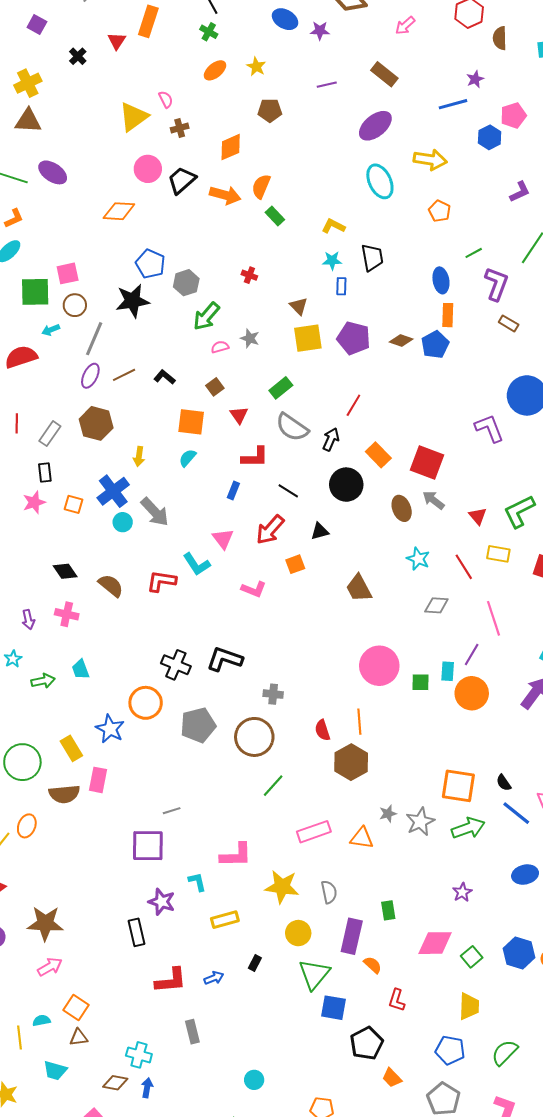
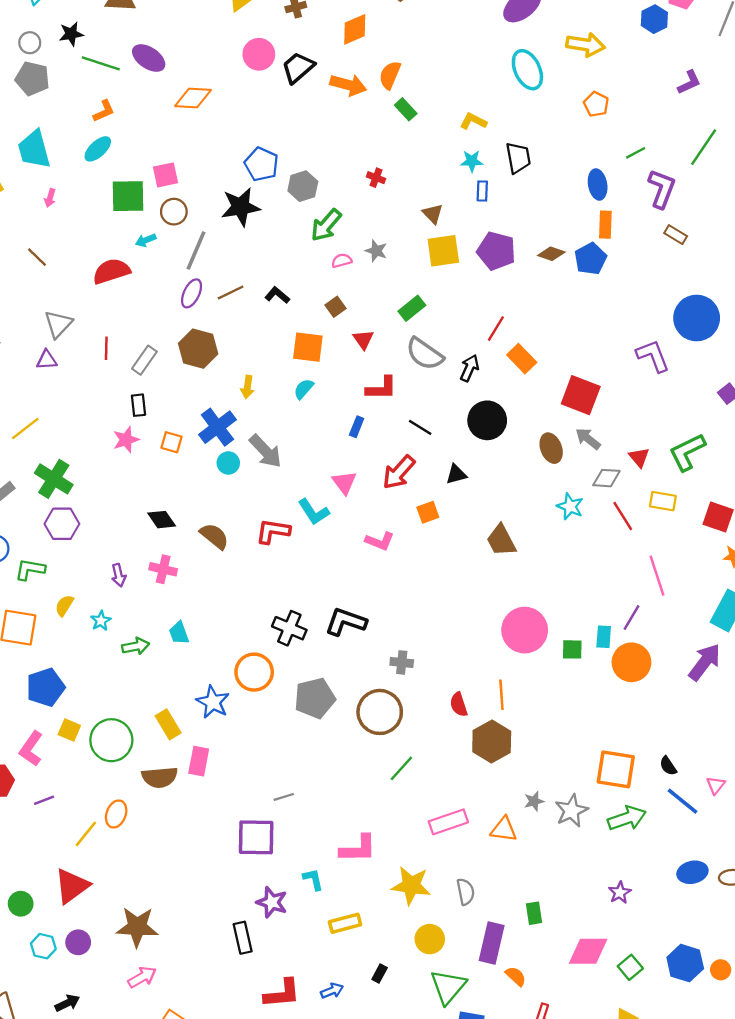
orange diamond: (119, 211) -> (193, 98), moved
orange rectangle: (378, 455) -> (522, 359), moved
gray diamond: (436, 605) -> (606, 478), moved

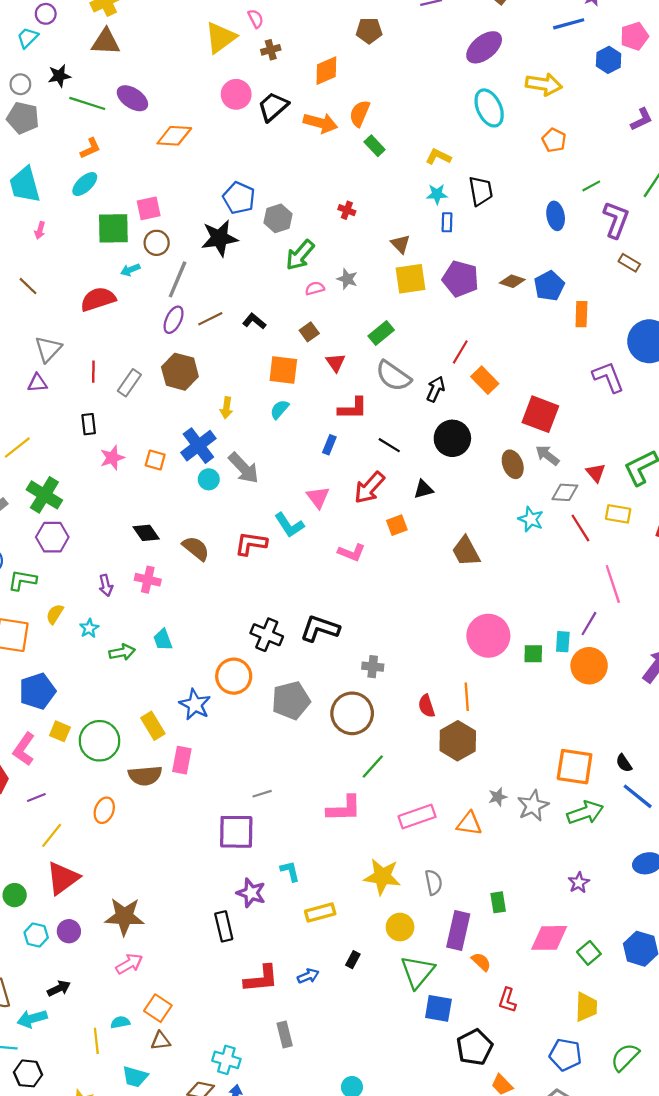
orange rectangle: (605, 225) -> (581, 314), moved
black rectangle: (138, 405) -> (89, 424), moved
yellow line: (86, 834) -> (52, 835), moved
pink L-shape: (358, 849) -> (344, 809), moved

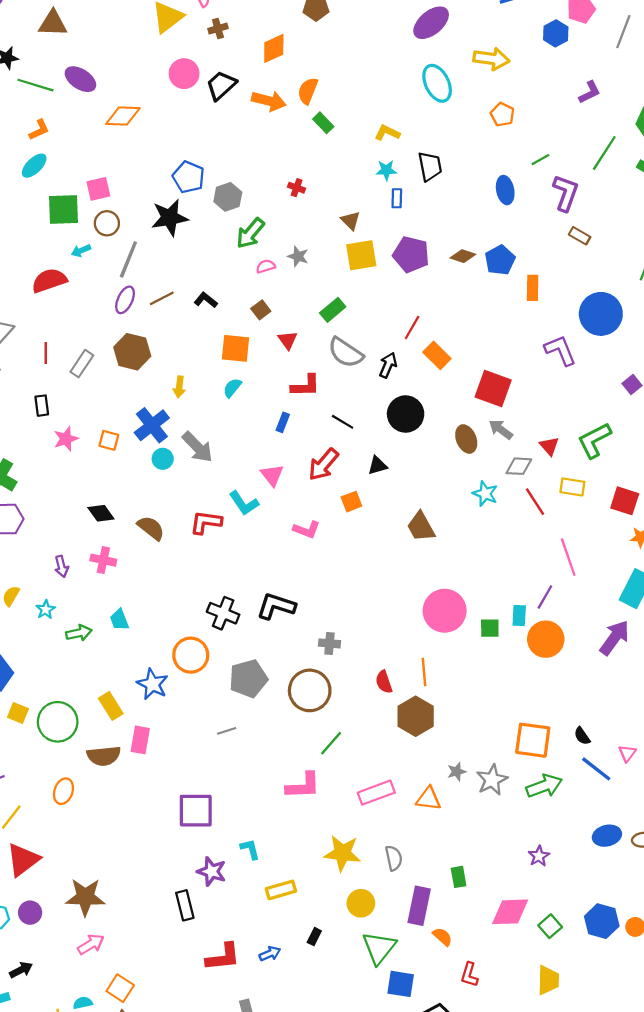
gray line: (262, 794) -> (227, 731), moved

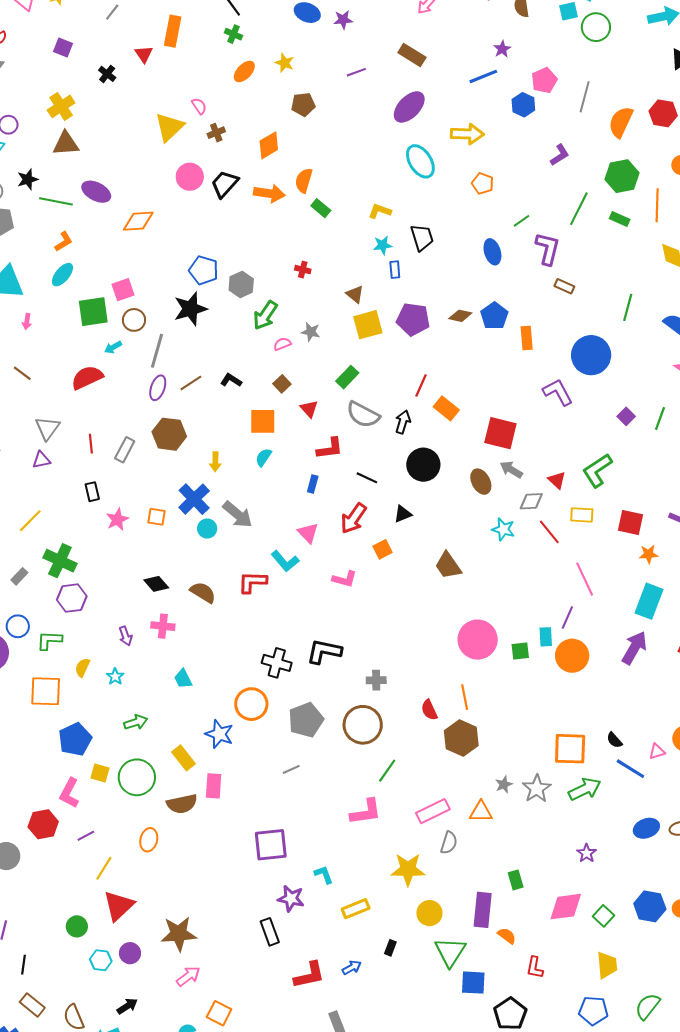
green arrow: (79, 633) -> (136, 722), moved
pink triangle: (627, 753) -> (657, 752), turned 42
gray semicircle: (394, 858) -> (449, 843), moved, turned 35

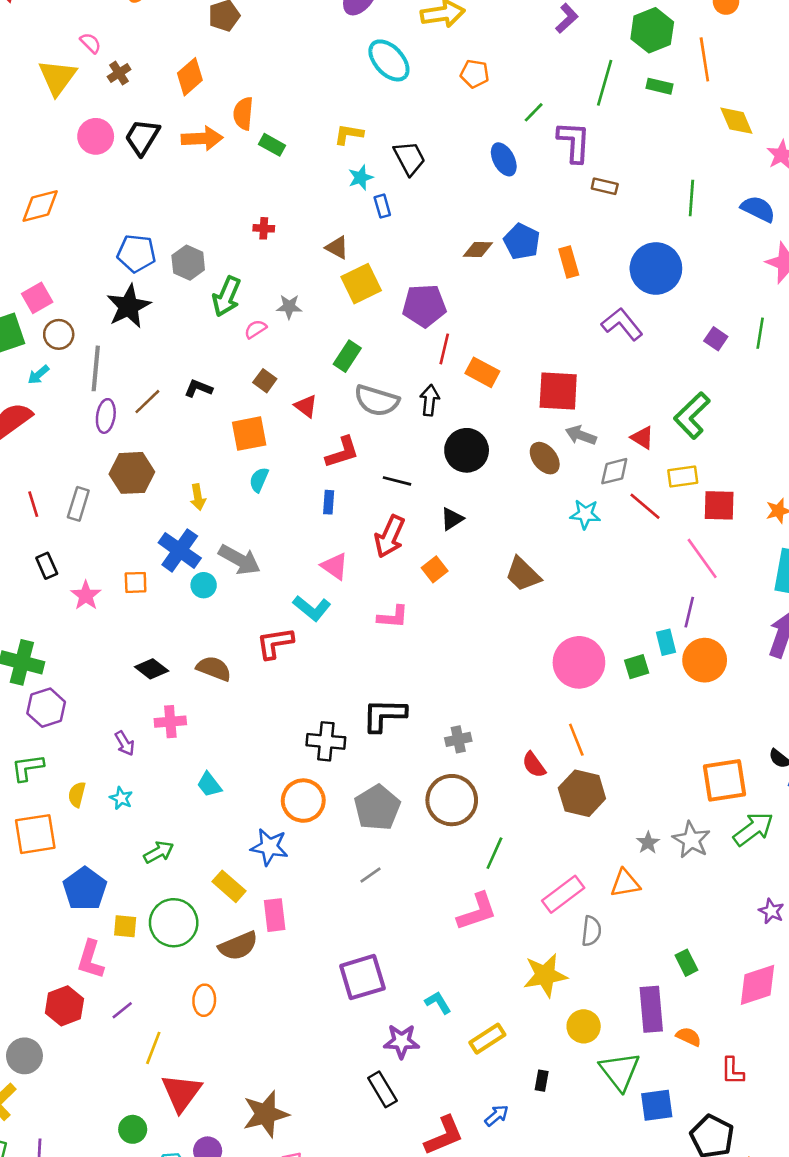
purple pentagon: (413, 319) -> (424, 306), moved
red square: (631, 523) -> (719, 505), moved

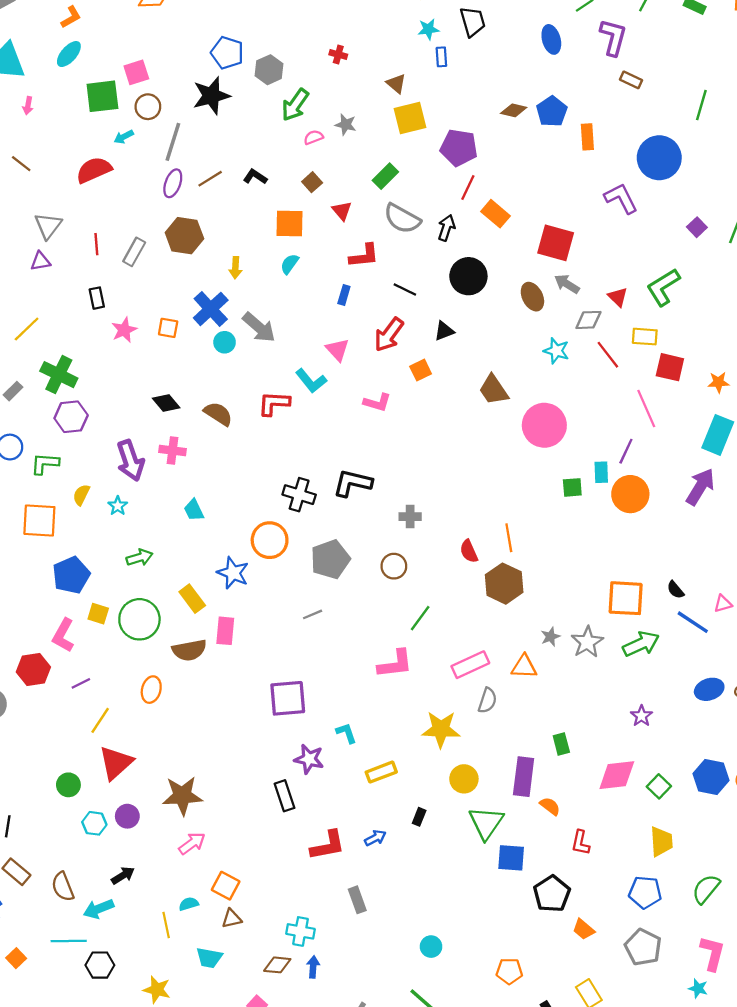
pink circle: (579, 662) -> (544, 425), moved
purple arrow: (125, 743) -> (130, 460), size x1.8
brown circle: (452, 800) -> (394, 566), size x0.6

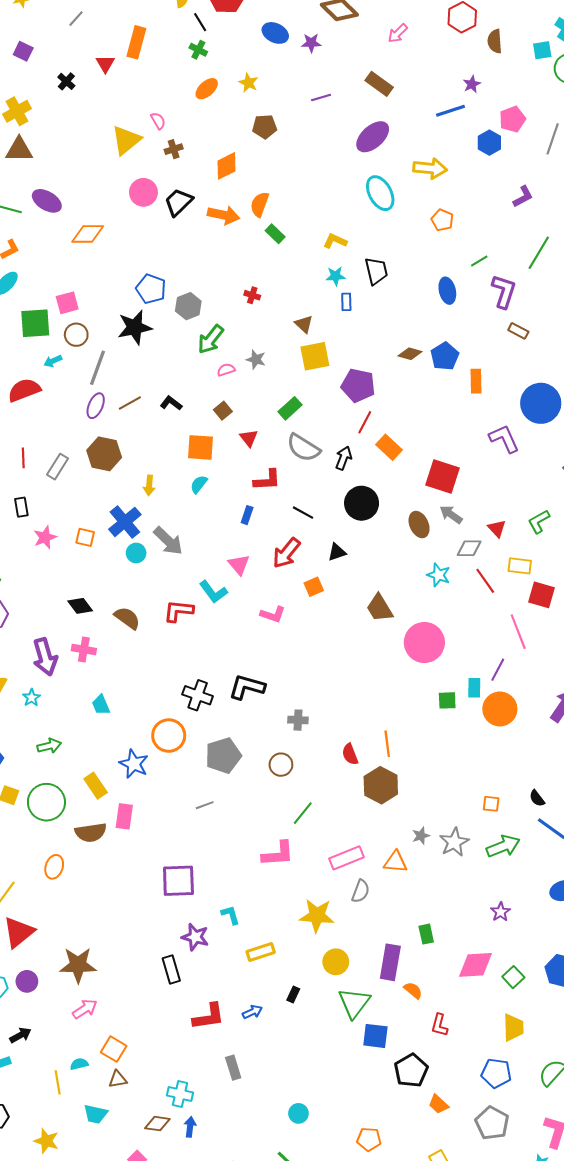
green L-shape: (663, 287) -> (539, 521), size x0.7
orange square: (626, 598) -> (491, 804), size x0.5

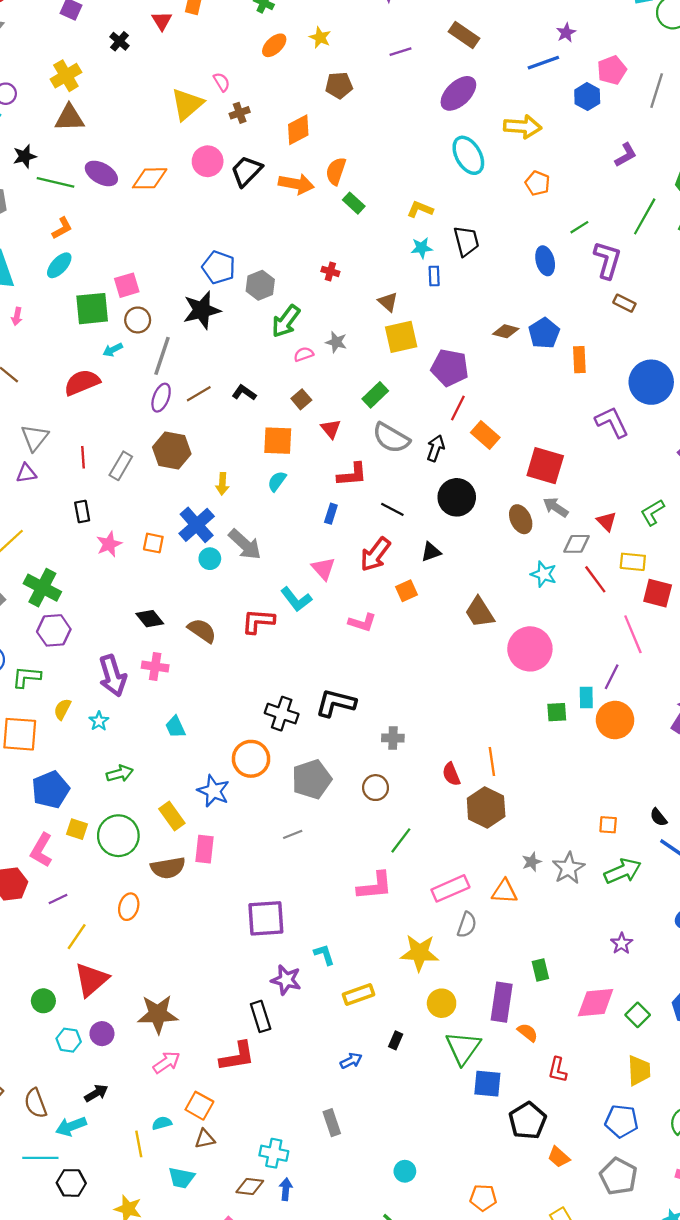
orange diamond: (88, 234) -> (150, 178), moved
red L-shape: (209, 1017) -> (237, 1056), moved

